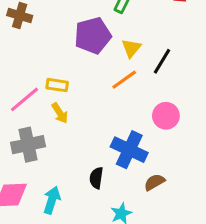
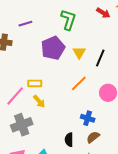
orange line: (124, 80) -> (79, 83), moved
blue cross: (129, 150) -> (88, 118), size x0.6
brown semicircle: (154, 182) -> (93, 137), moved

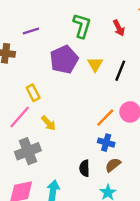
red arrow: (103, 13) -> (119, 28), moved, turned 32
yellow rectangle: (35, 83) -> (33, 93), moved, turned 64
orange line: (79, 83) -> (105, 118), moved

